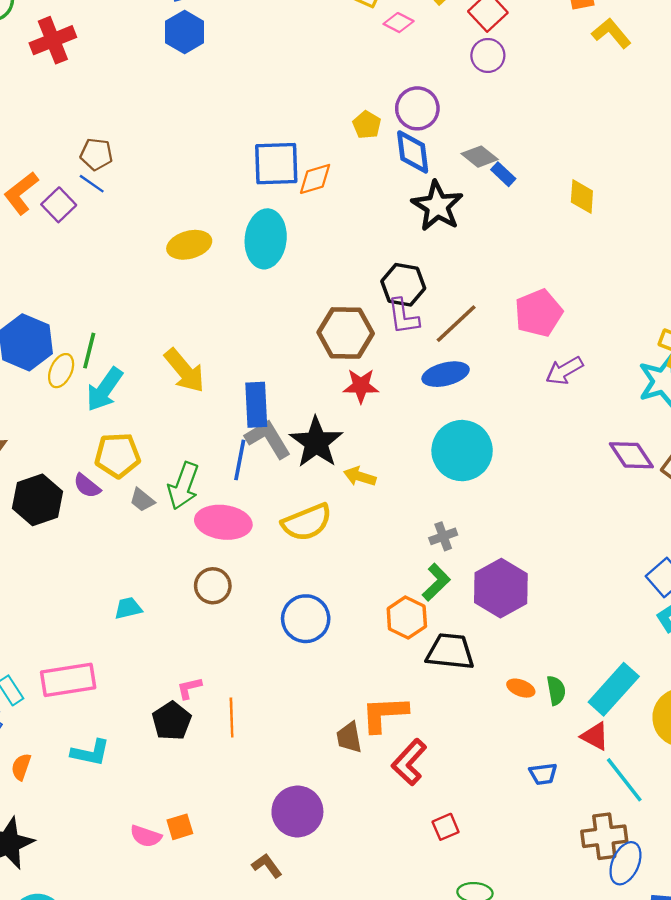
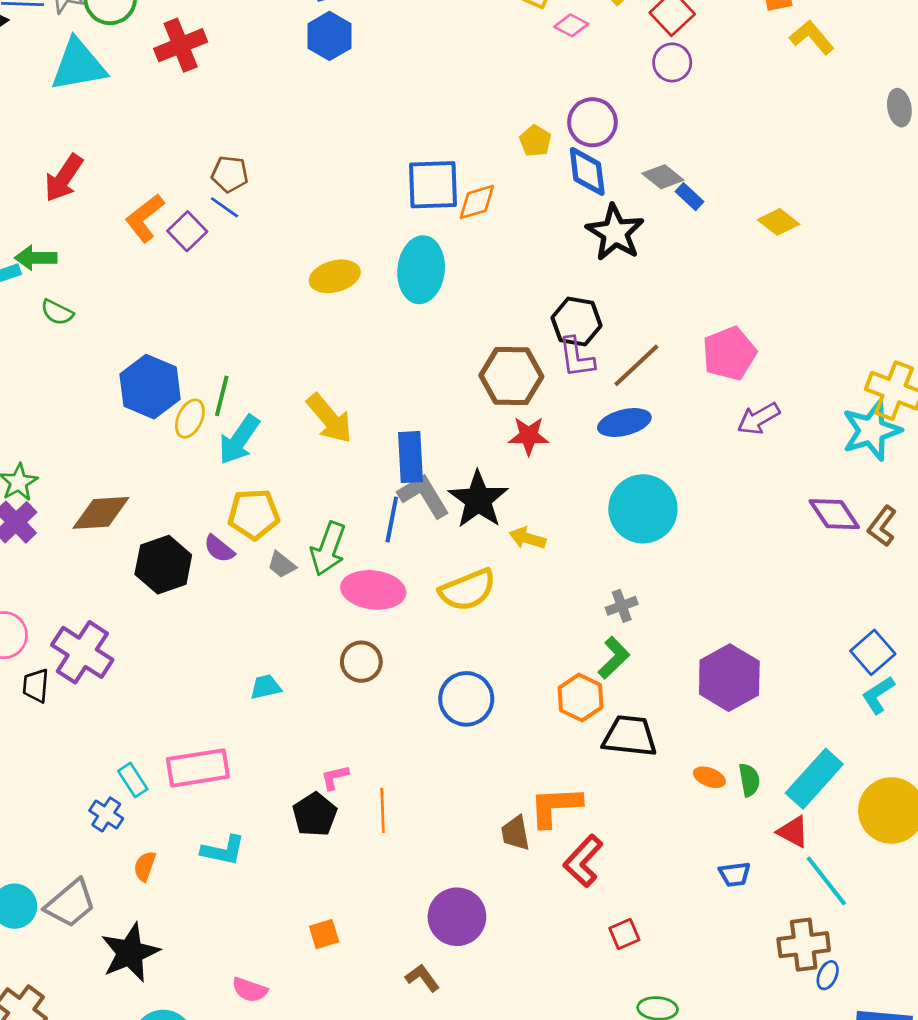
yellow diamond: (582, 197) -> (778, 222), turned -56
purple hexagon: (501, 588) -> (729, 678), moved
pink semicircle: (146, 836) -> (250, 990), moved
blue ellipse: (625, 863) -> (828, 975), size x0.6

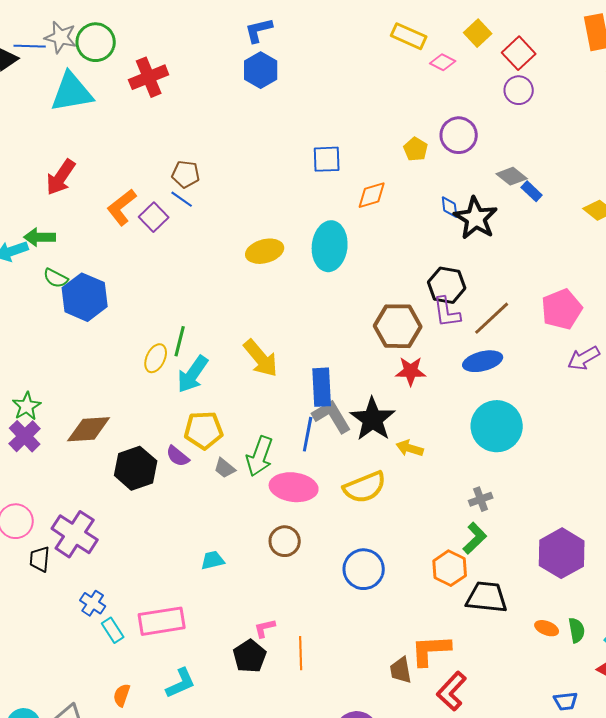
blue diamond: (587, 171) -> (450, 207), moved, size x0.6
blue square: (433, 185) -> (327, 159), moved, size x0.7
blue hexagon: (150, 387) -> (85, 297), moved
blue cross: (106, 814) -> (93, 603), moved
cyan L-shape: (223, 850) -> (181, 683), turned -36

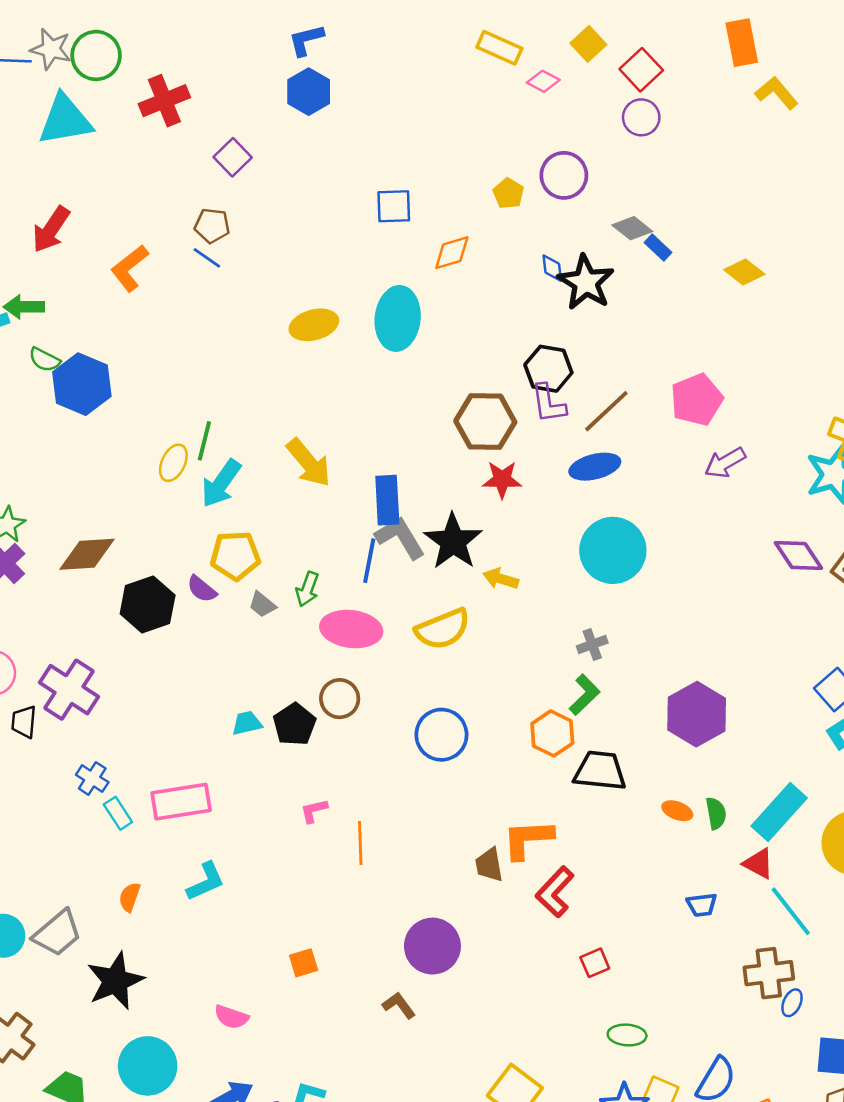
purple square: (154, 217) -> (233, 157), moved
green arrow: (260, 456) -> (307, 589), size x0.7
black pentagon: (250, 656) -> (295, 724), moved

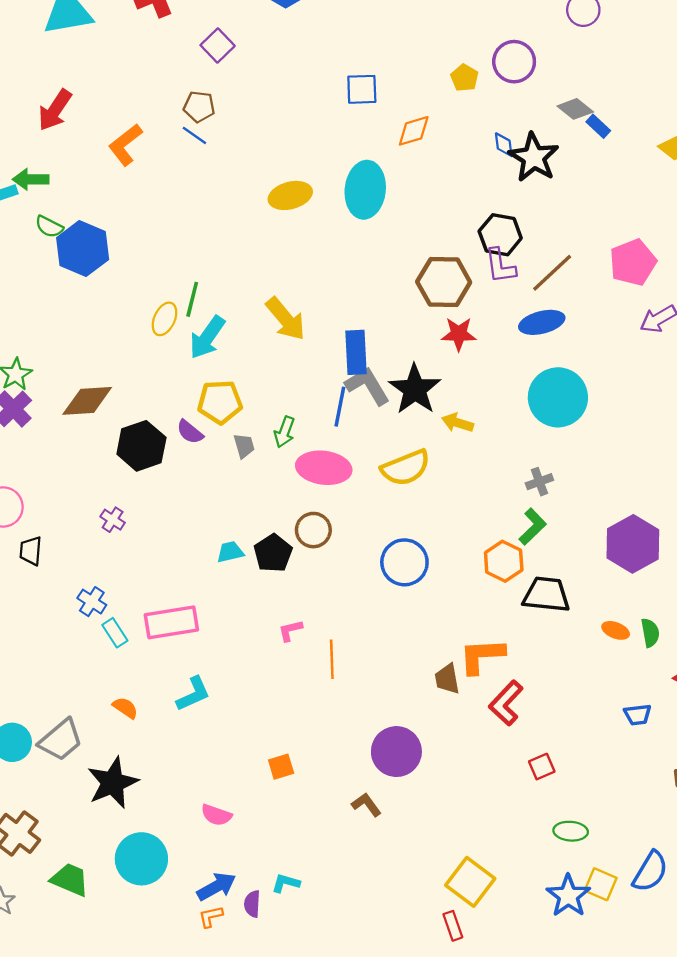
gray trapezoid: (262, 605) -> (244, 446), turned -145
purple cross: (69, 690) -> (113, 520), moved, size x0.5
orange semicircle: (130, 897) -> (125, 708), turned 105

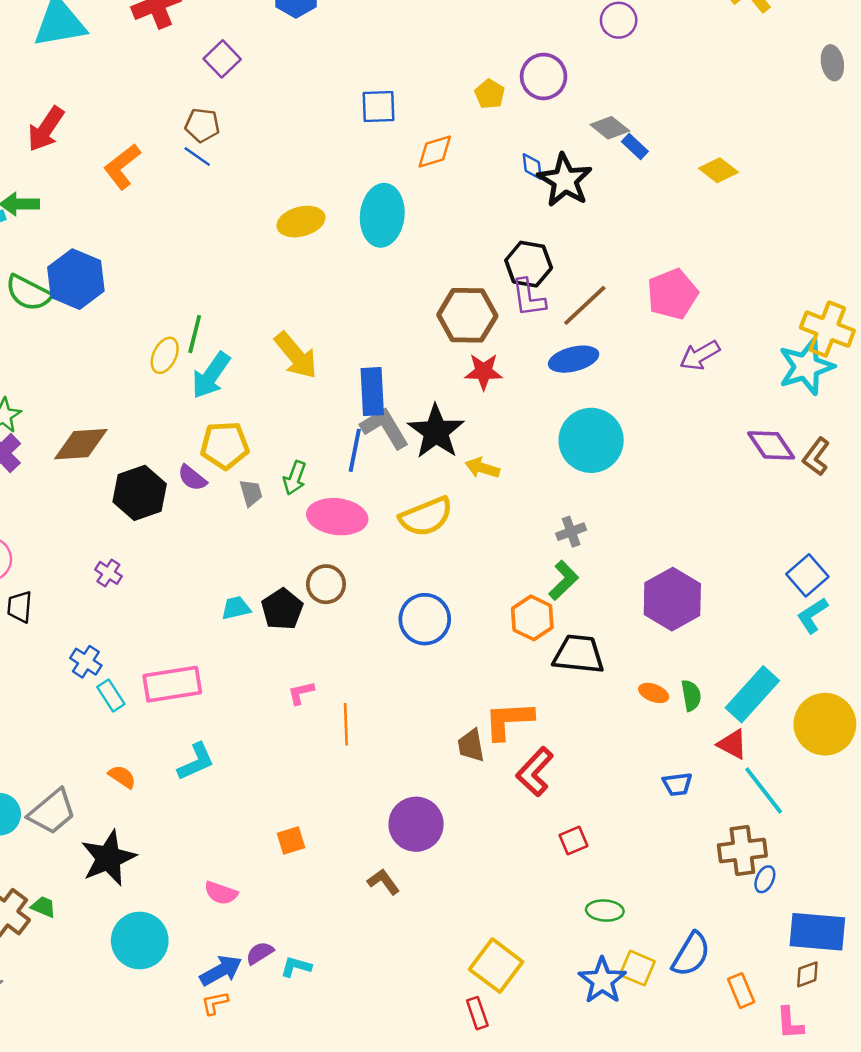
green semicircle: (49, 227) -> (28, 293), moved, size x1.5
green trapezoid: (70, 880) -> (43, 907), moved, size x0.6
purple semicircle: (252, 904) -> (260, 953), moved, turned 55

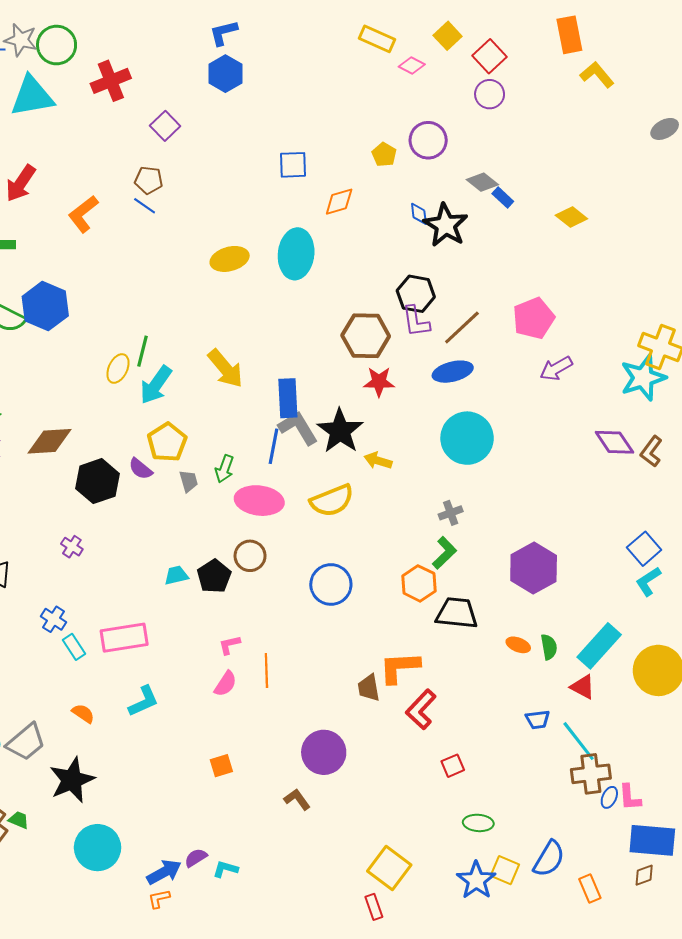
gray ellipse: (832, 63) -> (665, 129), turned 72
yellow pentagon: (225, 445) -> (167, 442), turned -30
cyan line: (764, 790) -> (579, 741), moved
pink semicircle: (221, 893) -> (225, 684), moved, turned -76
pink L-shape: (790, 1023) -> (630, 797), moved

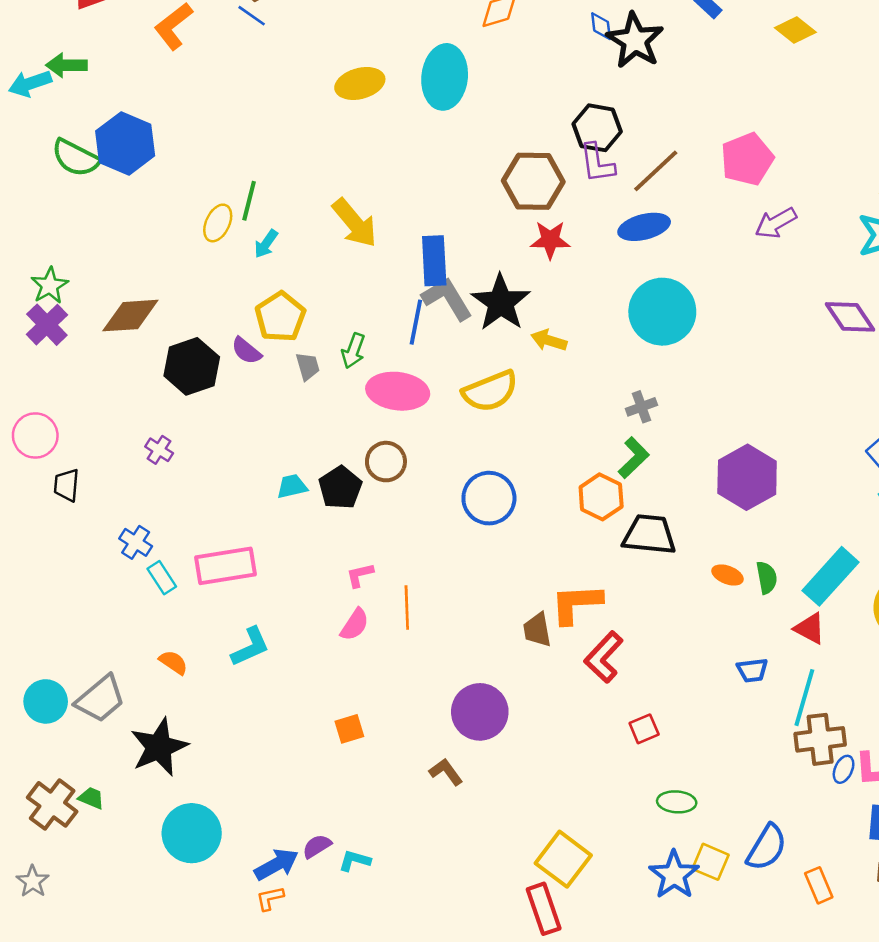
cyan arrow: (156, 385) -> (266, 244), size x0.6
cyan line: (579, 741) -> (804, 698), turned 54
red rectangle: (374, 907) -> (544, 909), size x1.5

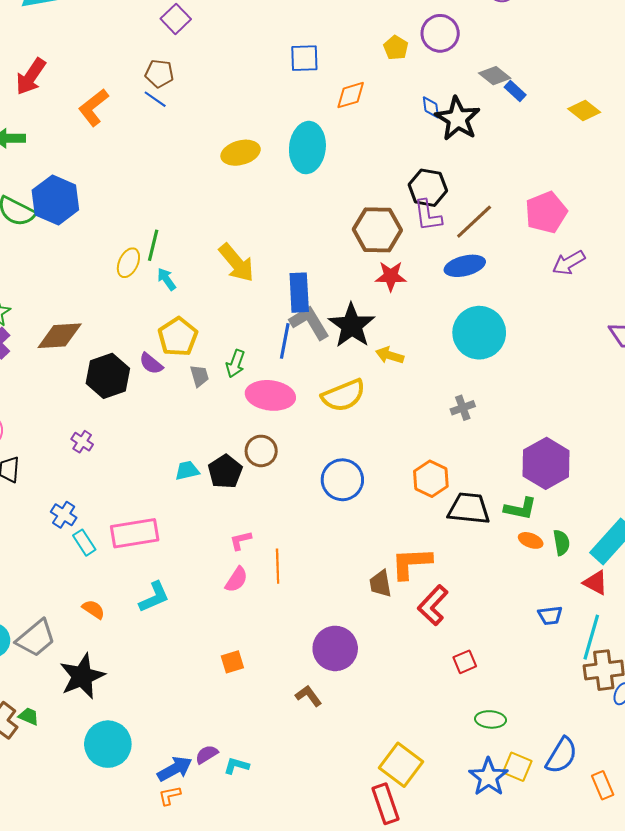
cyan arrow: (266, 244) -> (167, 279), turned 110
green L-shape: (634, 458) -> (520, 509), moved, turned 56

